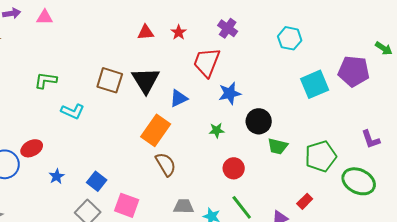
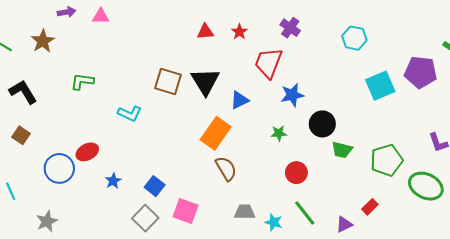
green L-shape: (46, 80) -> (82, 81), moved

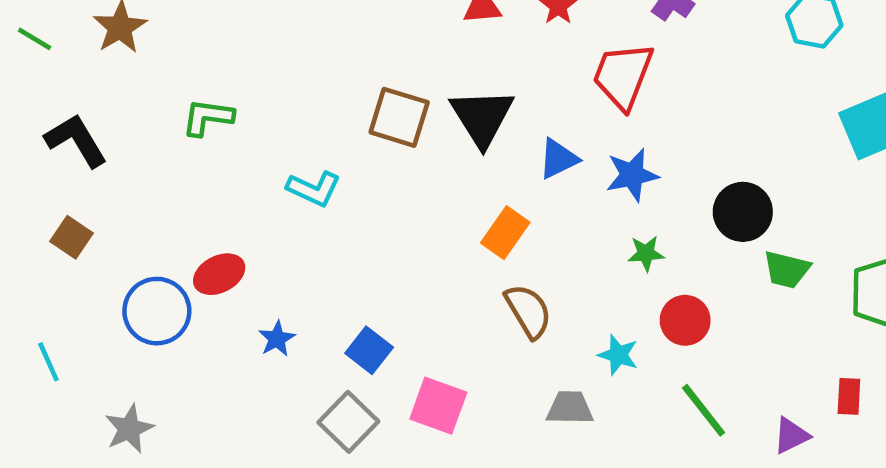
blue star: (292, 95) -> (632, 175), moved
orange rectangle: (216, 133) -> (505, 233), size x0.7
green star: (279, 133) -> (646, 253), moved
red rectangle: (370, 207) -> (849, 396), turned -42
cyan star: (274, 222) -> (618, 355), moved

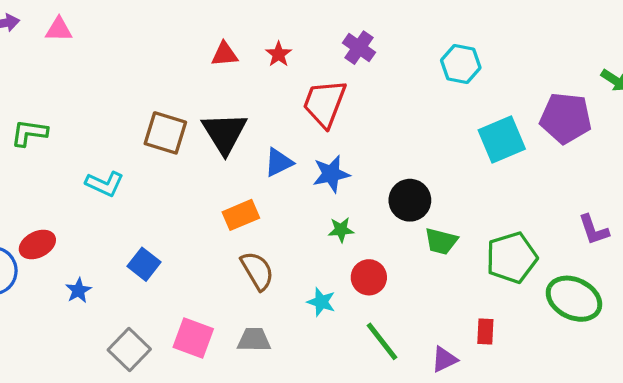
orange rectangle: (505, 233) -> (241, 215), turned 32
blue square: (369, 350) -> (144, 264), moved
gray trapezoid: (570, 408) -> (254, 340), moved

